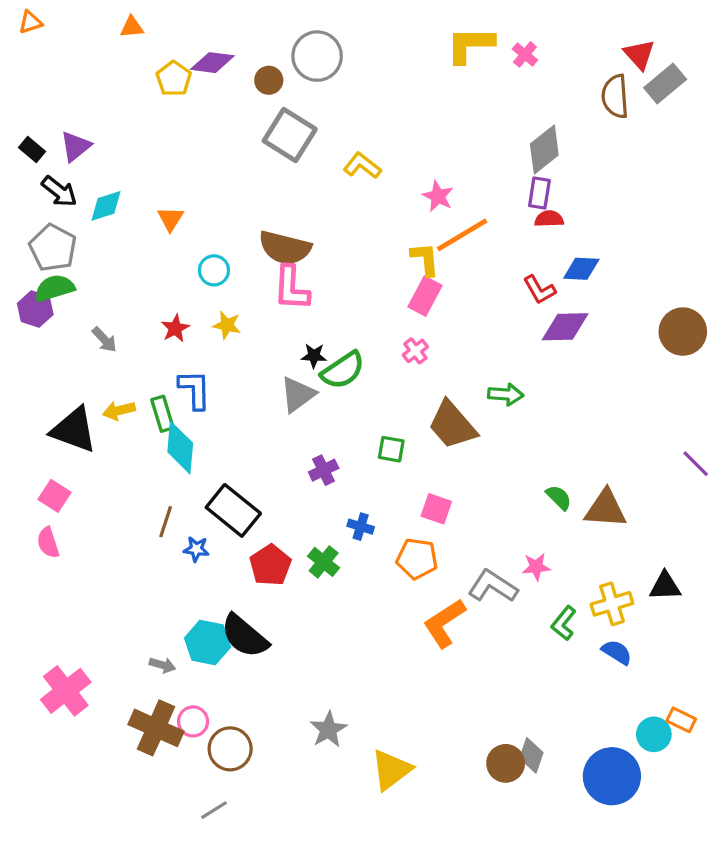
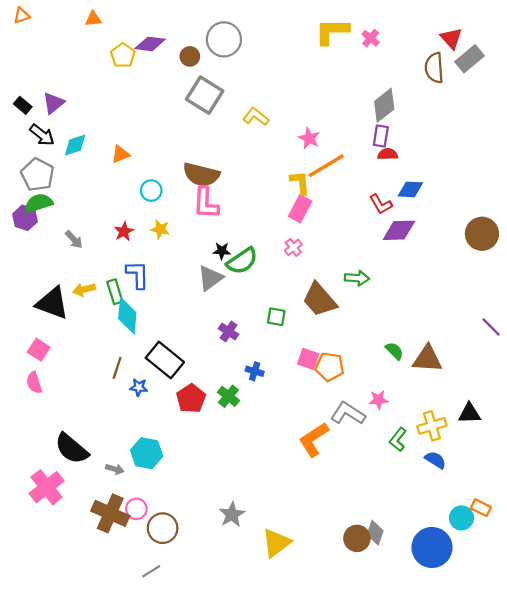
orange triangle: (170, 219) -> (120, 154), turned 36
purple cross: (324, 470) -> (228, 332), turned -30
orange pentagon: (417, 559) -> (330, 367), moved
black semicircle: (245, 636) -> (72, 449), moved

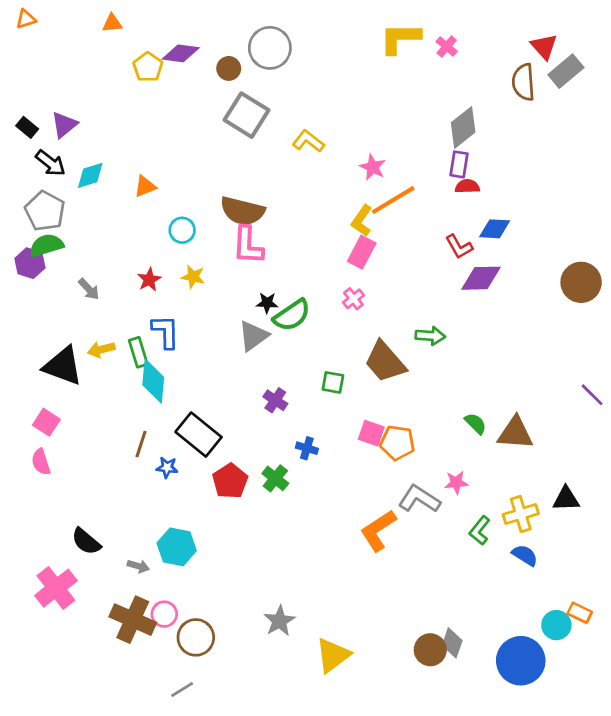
yellow L-shape: (300, 183) -> (362, 221), turned -140
black semicircle: (72, 449) -> (86, 541), size x0.7

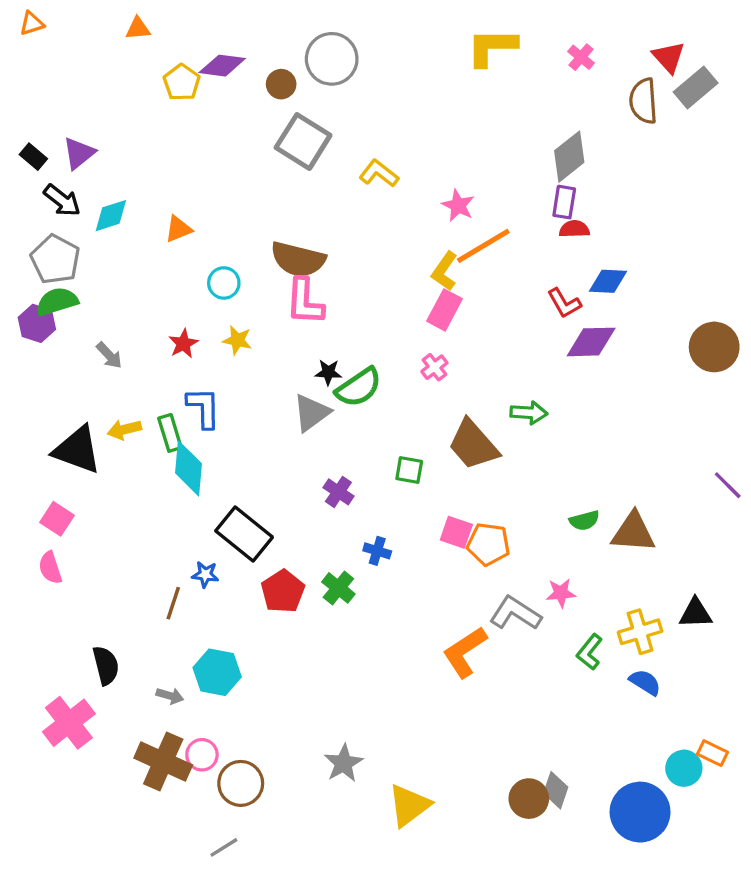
pink cross: (447, 47) -> (581, 57), moved
green semicircle: (475, 424) -> (584, 521), turned 120
brown line: (141, 444) -> (173, 603), moved
black semicircle: (86, 541) -> (106, 665), turned -144

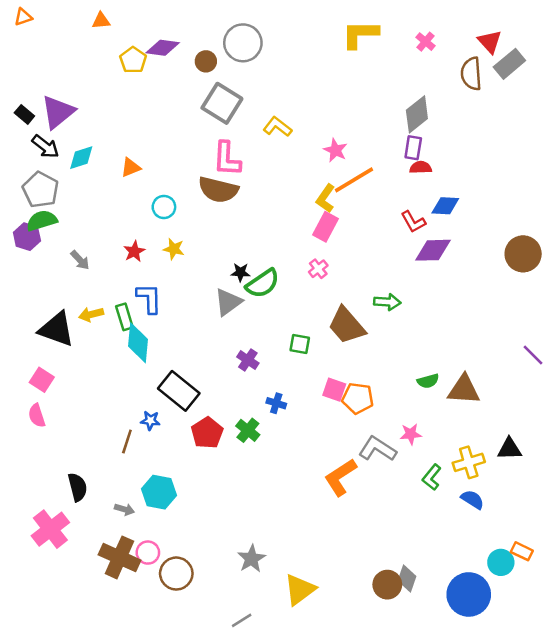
purple triangle: (79, 153) -> (58, 112), size x1.4
pink L-shape: (305, 301) -> (227, 159), moved
gray line: (224, 847) -> (242, 620), moved

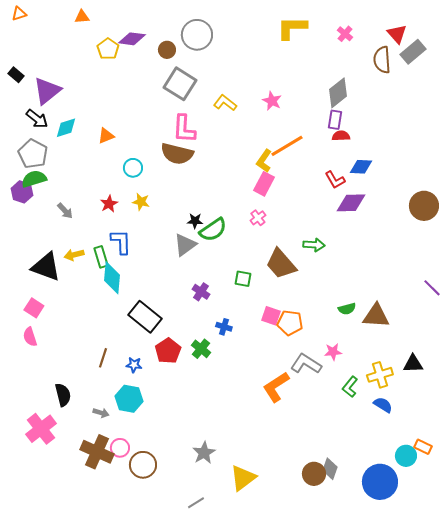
black rectangle: (24, 114) -> (16, 75), moved
pink star: (335, 150) -> (272, 101), moved
blue star: (150, 420) -> (134, 365), moved

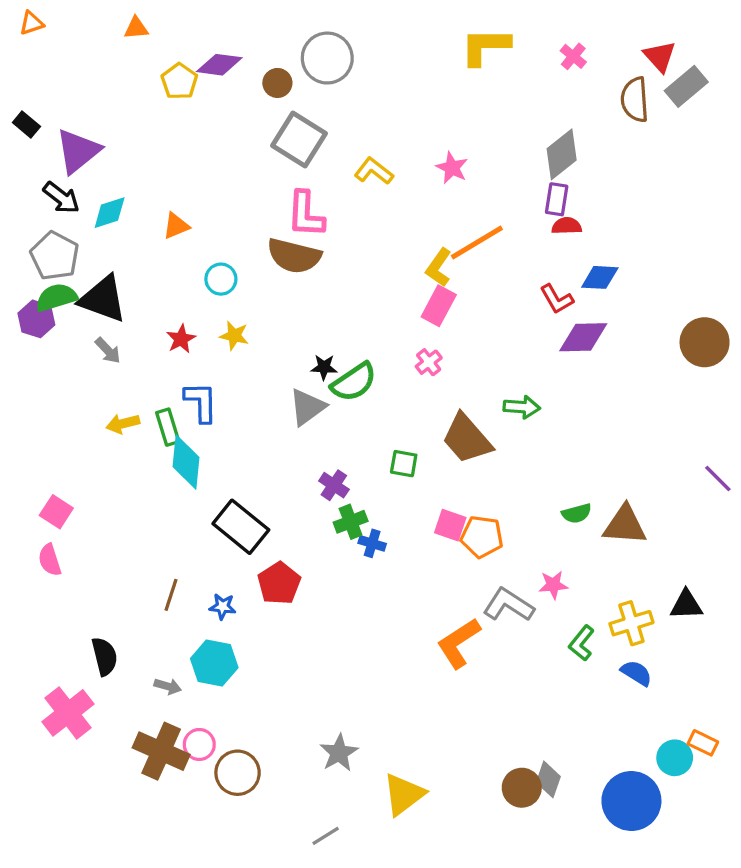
black triangle: (46, 267) -> (103, 299), moved
green cross: (201, 349) -> (351, 522), moved, turned 30

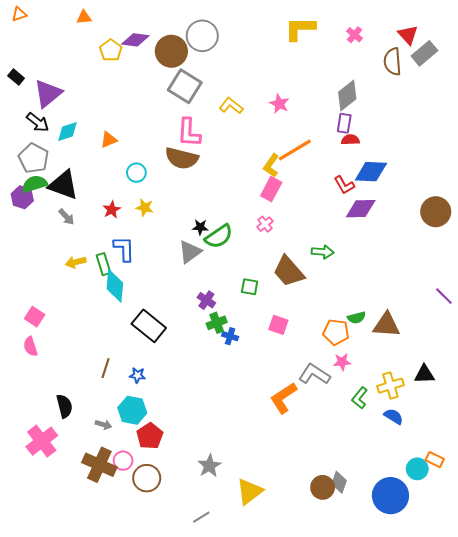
brown circle: (277, 83) -> (171, 51), size x1.8
blue diamond: (600, 277) -> (371, 172), size x1.4
orange pentagon: (482, 537) -> (336, 332), moved
red pentagon: (279, 583) -> (150, 436), moved

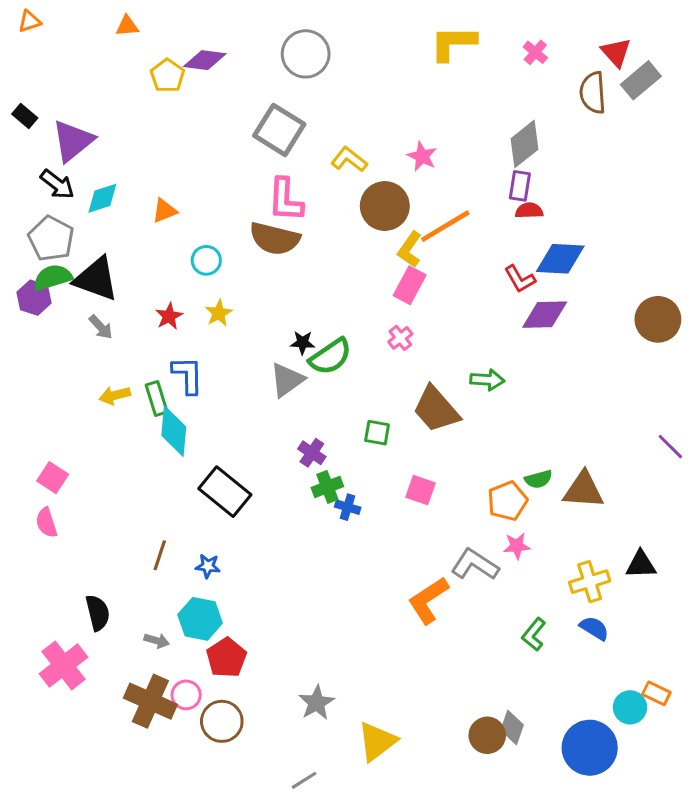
brown circle: (171, 51) -> (385, 206), moved
yellow star: (145, 208) -> (219, 313), turned 30
orange pentagon: (336, 332) -> (507, 501), turned -30
green L-shape: (360, 398) -> (534, 634), moved

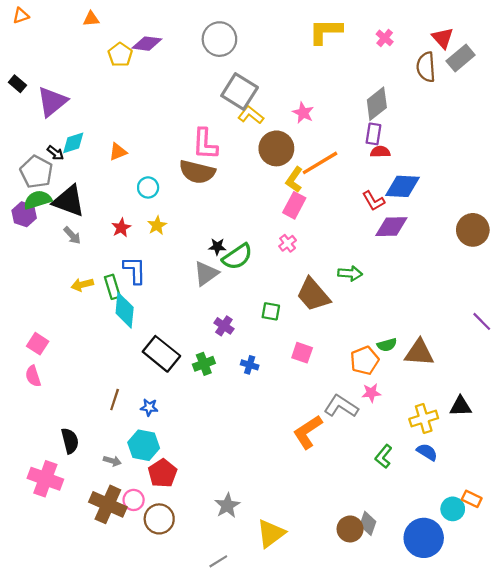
gray square: (279, 130) -> (240, 92), moved
black arrow: (57, 184) -> (55, 153), moved, size x0.7
green cross: (327, 487) -> (204, 364), moved
pink cross: (64, 665) -> (45, 479), turned -32

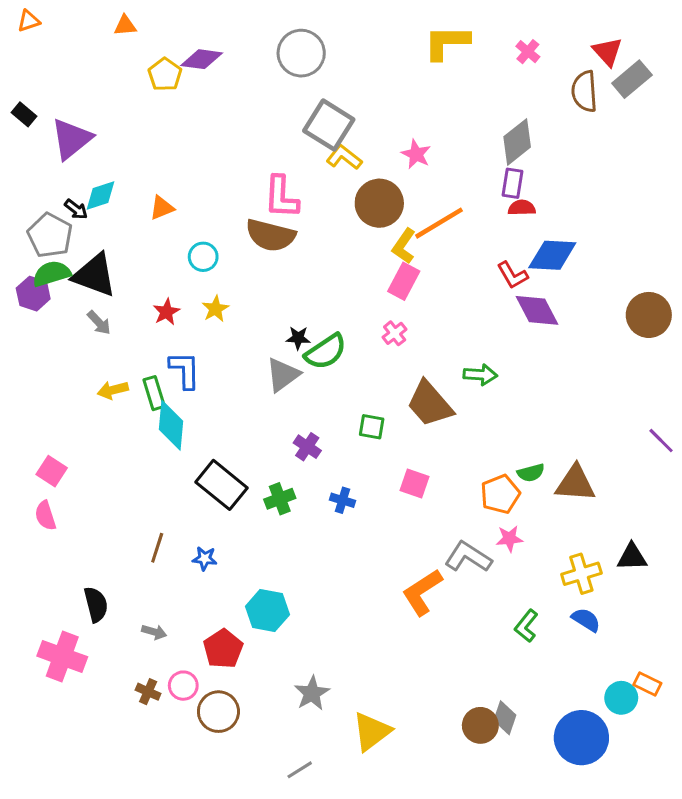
purple diamond: (391, 227) -> (537, 310), turned 64
cyan hexagon: (144, 445) -> (267, 611), moved
brown cross: (108, 504) -> (148, 692), size x0.5

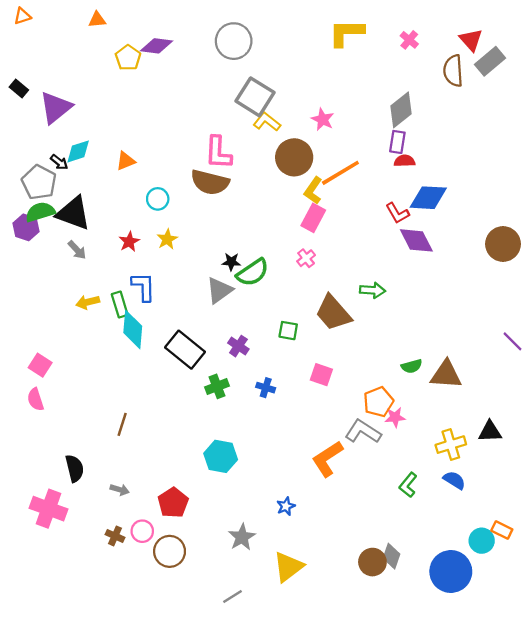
black rectangle: (222, 485) -> (185, 350), moved
orange pentagon: (500, 494) -> (378, 402), moved
blue star: (205, 558) -> (286, 506), moved, turned -30
cyan hexagon: (267, 611) -> (221, 456), moved

